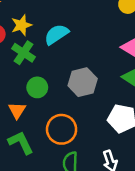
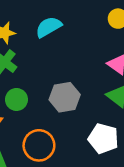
cyan semicircle: (56, 34) -> (49, 27), moved

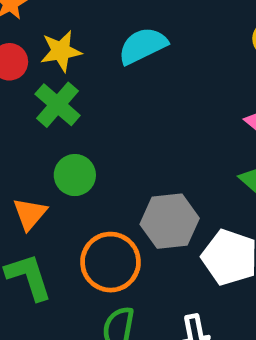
gray hexagon: (65, 97) -> (170, 221), moved

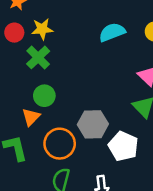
cyan semicircle: (143, 46) -> (112, 32), moved
orange triangle: (30, 214) -> (31, 117), moved

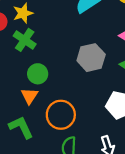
gray hexagon: (93, 124) -> (91, 58), moved

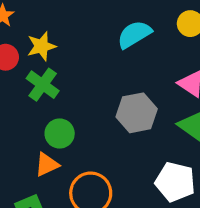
orange triangle: (29, 96) -> (47, 165), turned 30

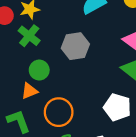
gray hexagon: (137, 113) -> (75, 46), moved

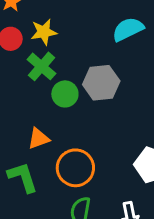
green circle: (39, 70) -> (65, 94), moved

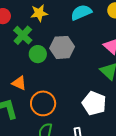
yellow star: (44, 32) -> (39, 13), moved
orange triangle: (38, 138) -> (19, 83), turned 42

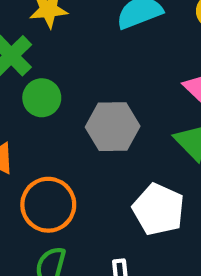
gray hexagon: (62, 47) -> (113, 127), moved

